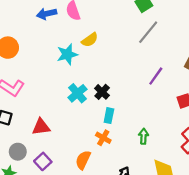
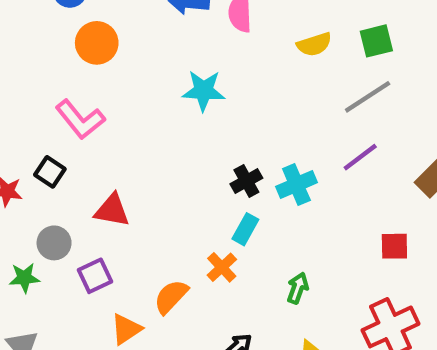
yellow semicircle: (90, 40) -> (314, 44), moved
purple line: (156, 76) -> (360, 157), moved
cyan cross: (78, 93) -> (296, 185), moved

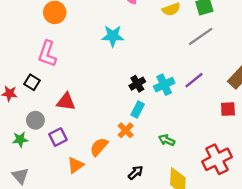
pink L-shape: (80, 119) -> (47, 54), turned 60
purple line: (360, 157) -> (194, 80), moved
red square: (394, 246) -> (228, 109), moved
green arrow: (298, 288) -> (167, 140), turned -84

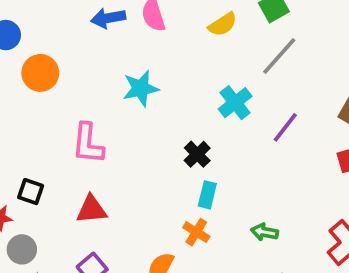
pink L-shape: (47, 54) -> (88, 144), moved
cyan cross: (164, 85) -> (235, 103), moved
gray circle: (35, 120) -> (22, 249), moved

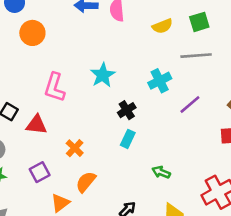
gray line: (279, 56) -> (196, 56), turned 32
cyan star: (141, 88) -> (103, 75), moved, turned -30
red triangle: (91, 209) -> (36, 125), moved
orange cross: (196, 232) -> (75, 148), moved

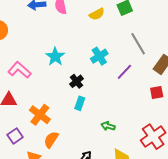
gray line: (196, 56) -> (138, 44), moved, turned 70
pink L-shape: (55, 87) -> (19, 70), turned 120
orange cross: (75, 148) -> (40, 115), size x1.5

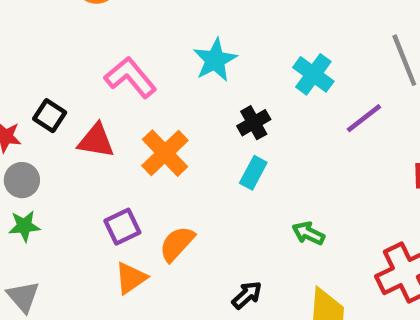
cyan cross: (99, 56) -> (313, 74), turned -30
orange cross: (40, 115) -> (165, 153), moved
purple square: (15, 136) -> (122, 227), moved

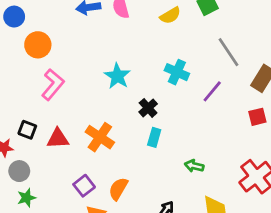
pink L-shape: (130, 77) -> (53, 85), moved, turned 92

